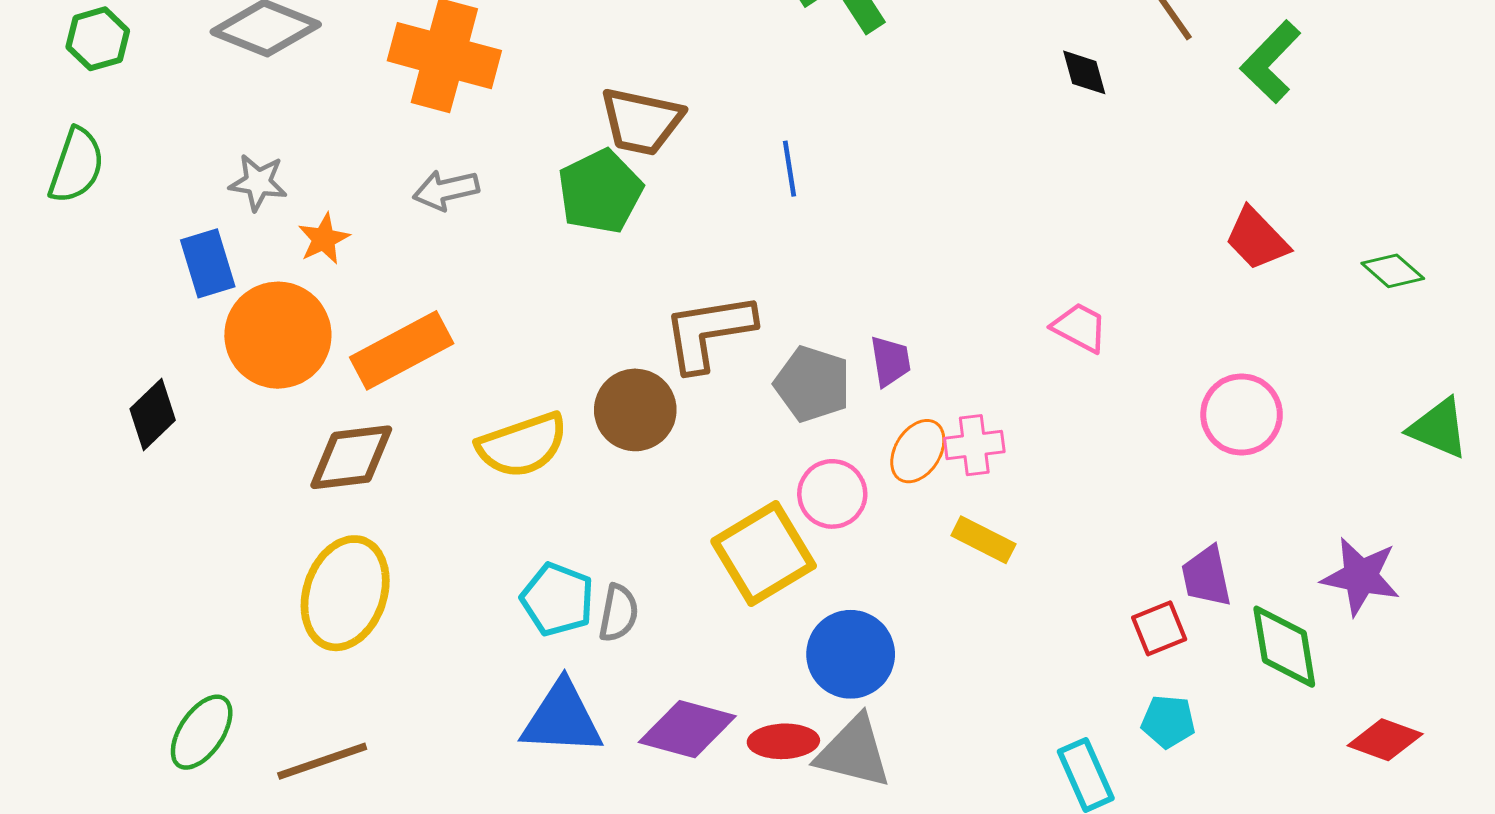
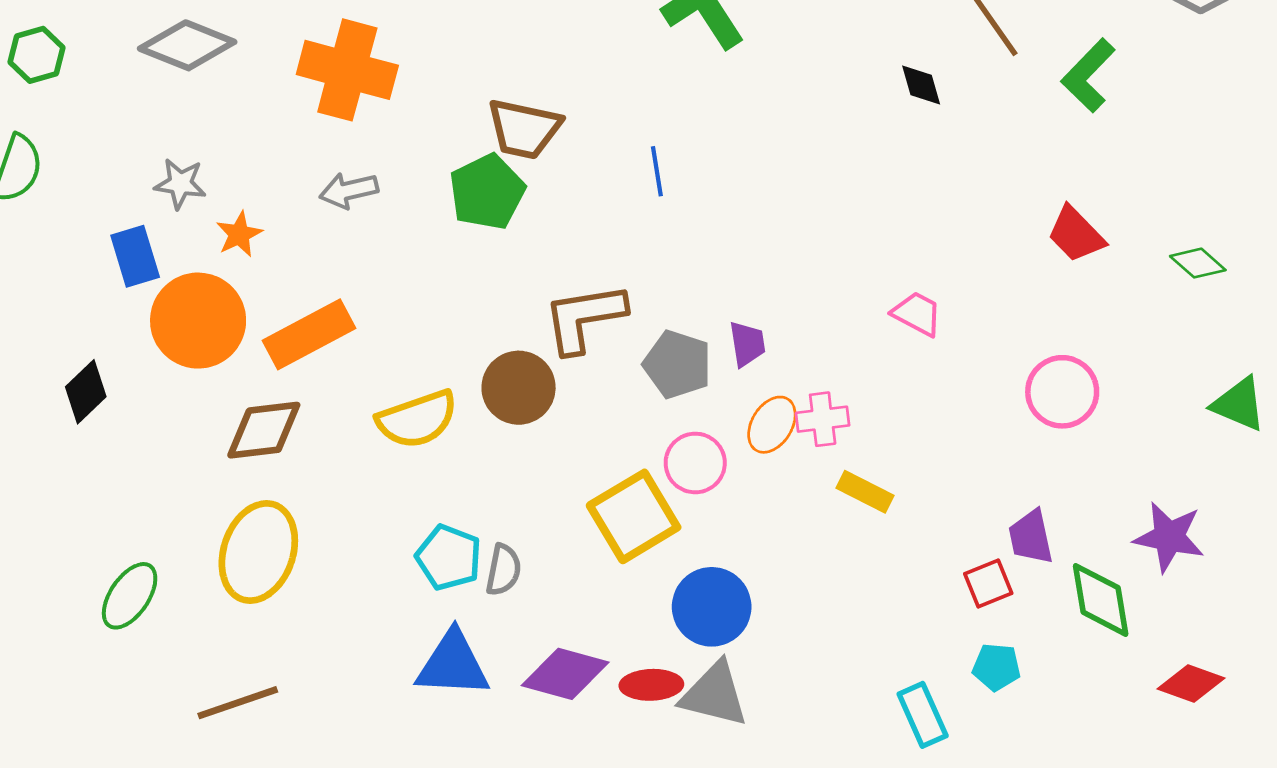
yellow rectangle: (983, 540) -> (865, 492), moved
green ellipse: (202, 732) -> (130, 596), moved

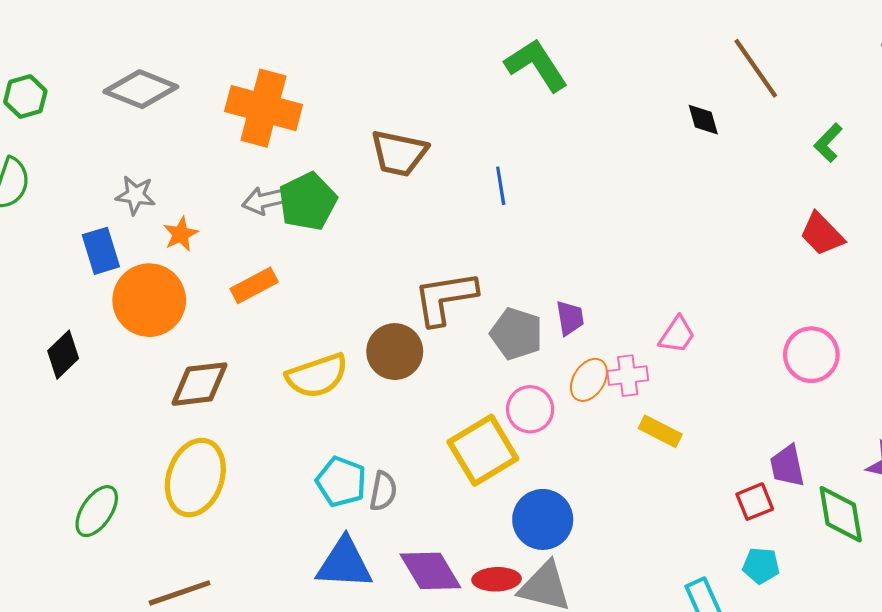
green L-shape: (1088, 75) -> (828, 143), moved, size x0.7
green pentagon: (487, 192) -> (308, 201), moved
pink trapezoid: (917, 314) -> (677, 335), moved, turned 96
orange rectangle: (309, 334) -> (254, 285), moved, size x0.7
purple diamond: (565, 674) -> (430, 571), turned 44

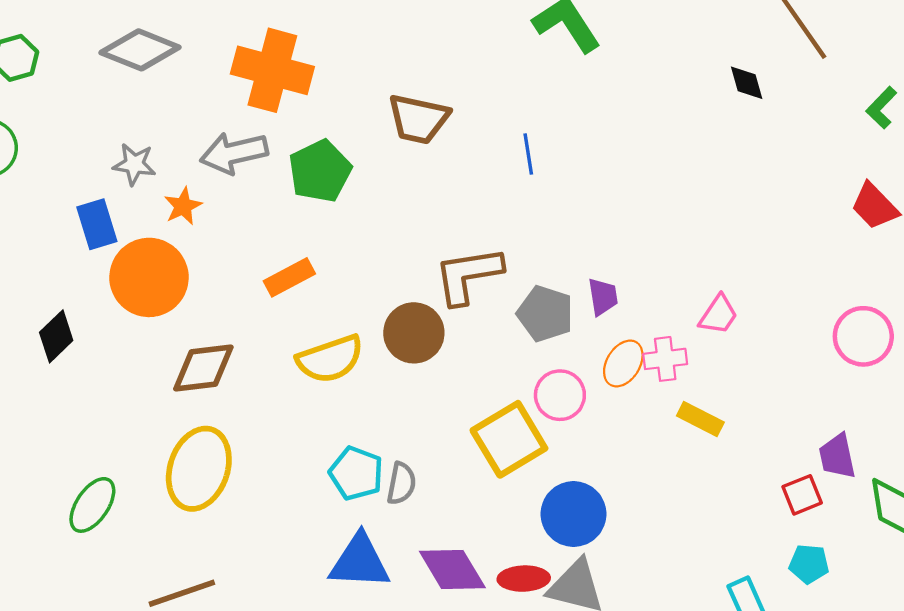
gray arrow: (265, 200) -> (234, 153), moved, size x1.4
orange rectangle: (254, 285) -> (289, 277), moved

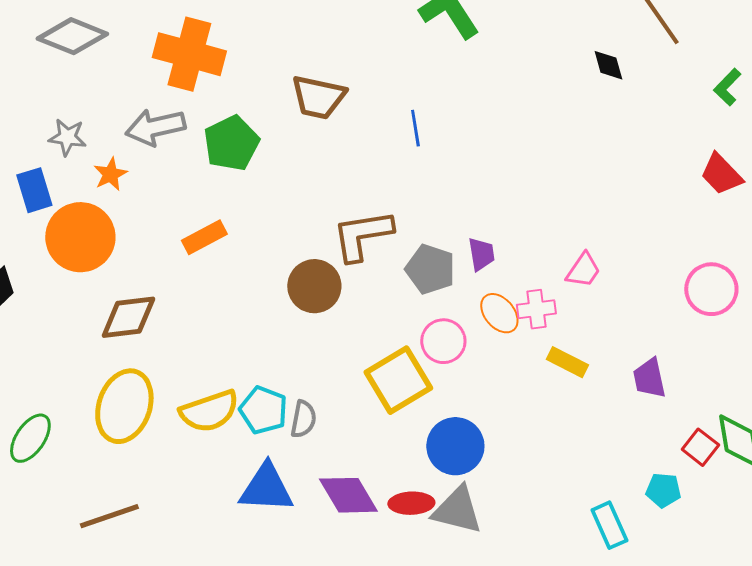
yellow semicircle: (330, 359) -> (209, 411), moved
orange ellipse: (623, 363) -> (499, 313), turned -72
purple trapezoid: (837, 456) -> (649, 378), moved
red square: (802, 495) -> (700, 447), moved, turned -30

